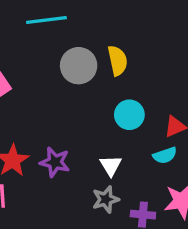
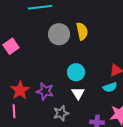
cyan circle: (129, 115) -> (76, 72), moved
gray star: (106, 199) -> (61, 113), moved

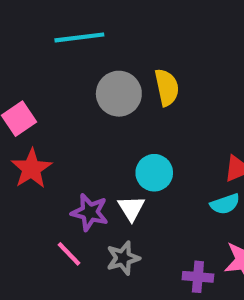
red star: (20, 90) -> (31, 169), moved
white triangle: (78, 93) -> (131, 208), moved
pink line: (14, 111) -> (69, 254), moved, turned -40

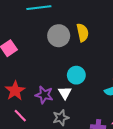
red star: (31, 169) -> (15, 91), moved
pink line: (69, 254) -> (20, 116), moved

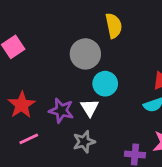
gray circle: (59, 36) -> (85, 54), moved
pink line: (20, 116) -> (29, 139), turned -72

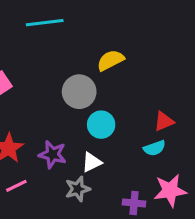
yellow semicircle: (114, 26) -> (111, 60), turned -105
white triangle: (90, 108) -> (92, 162), moved, turned 36

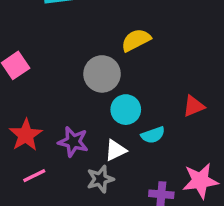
cyan semicircle: (154, 148) -> (153, 135), moved

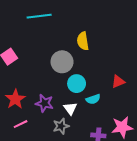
yellow semicircle: (136, 40) -> (83, 41), turned -72
white triangle: (116, 150) -> (70, 108), turned -40

